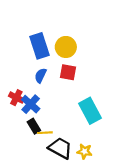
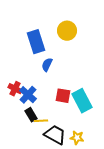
yellow circle: (66, 47) -> (67, 31), moved
red square: (68, 72) -> (63, 96), moved
blue semicircle: (41, 76) -> (47, 65), moved

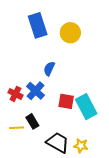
blue rectangle: (36, 42) -> (38, 25), moved
blue cross: (28, 95) -> (36, 91), moved
yellow line: (41, 121) -> (17, 128), moved

